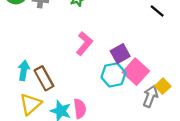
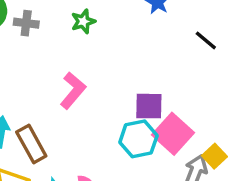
pink L-shape: (84, 44) -> (73, 91), moved
purple square: (120, 54) -> (149, 106), turned 30

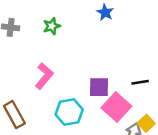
black line: (206, 40) -> (140, 82), moved, turned -49
cyan hexagon: (138, 139) -> (69, 112), moved

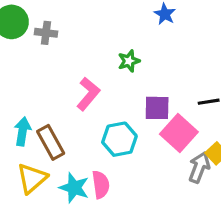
green star: (52, 26) -> (129, 61), moved

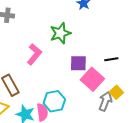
green star: (129, 61) -> (60, 33), size x1.5
cyan hexagon: (119, 139) -> (54, 101), moved

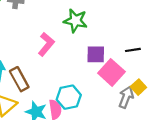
green star: (60, 33) -> (75, 21), turned 30

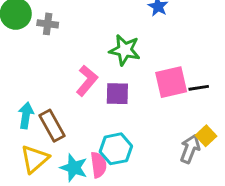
purple square: (96, 54) -> (117, 94), moved
pink square: (111, 72) -> (171, 82), moved, turned 35

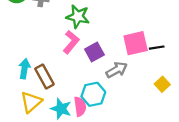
green star: (125, 50) -> (78, 17), moved
purple square: (117, 94) -> (94, 52), turned -30
gray arrow: (190, 149) -> (117, 70), moved, turned 40

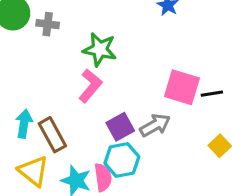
pink square: (136, 43) -> (182, 87), turned 30
purple square: (94, 52) -> (120, 127), moved
yellow triangle: (31, 102) -> (33, 171), turned -40

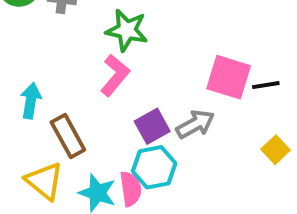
cyan arrow: (24, 124) -> (31, 101), moved

